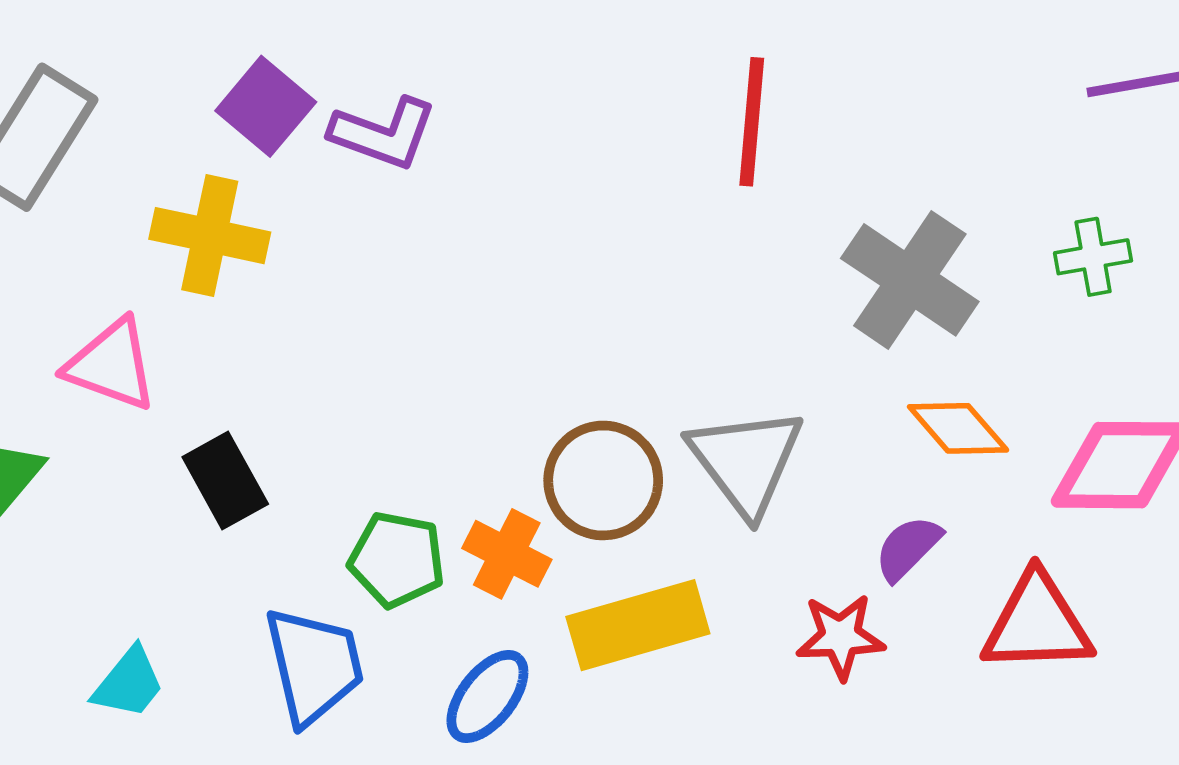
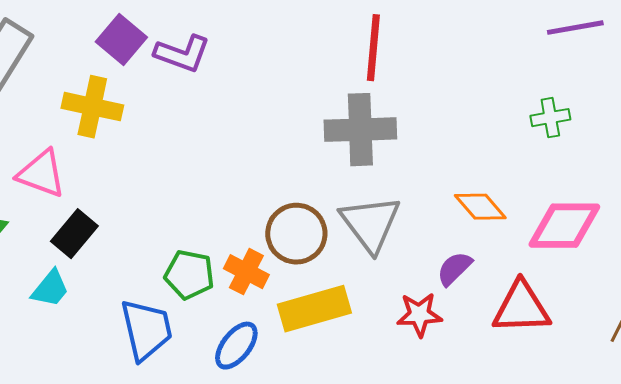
gray cross: (910, 280) -> (360, 130), moved, turned -36
black rectangle: (225, 480) -> (74, 234), moved, turned 69
cyan trapezoid: (129, 683) -> (50, 289), moved

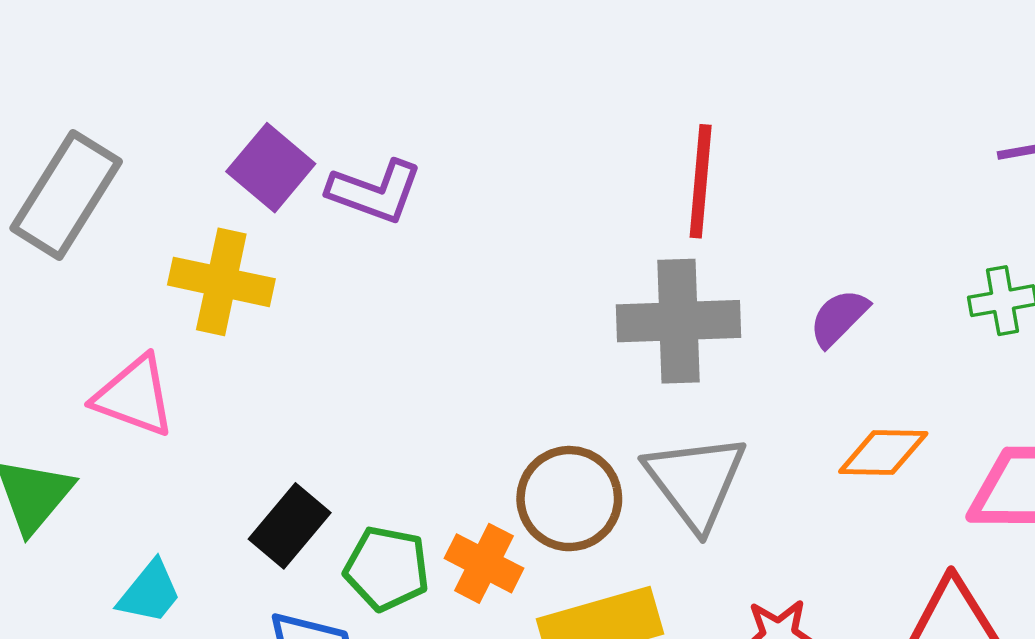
orange diamond: (480, 207) -> (883, 452), turned -48
black rectangle: (74, 234) -> (290, 526), moved
purple semicircle: (454, 269) -> (839, 318), moved

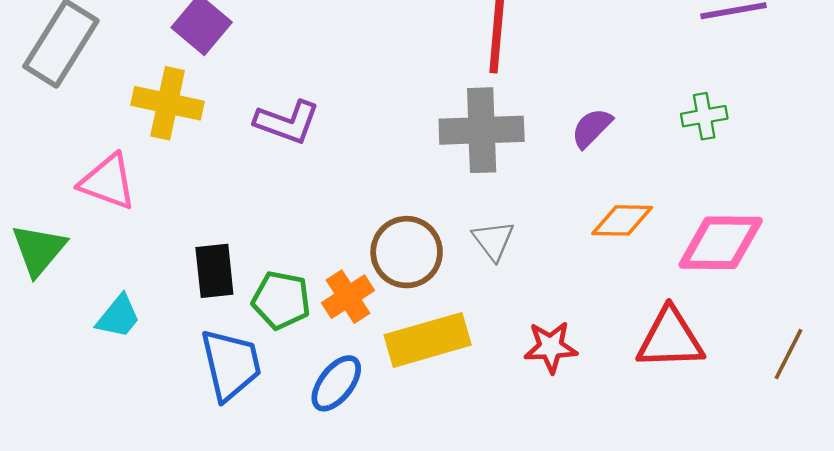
purple L-shape: (375, 192) -> (287, 122), moved
gray triangle: (696, 481) -> (493, 240), size x0.6
black rectangle: (290, 526) -> (214, 271), turned -46
orange cross: (484, 563) -> (348, 297), turned 30

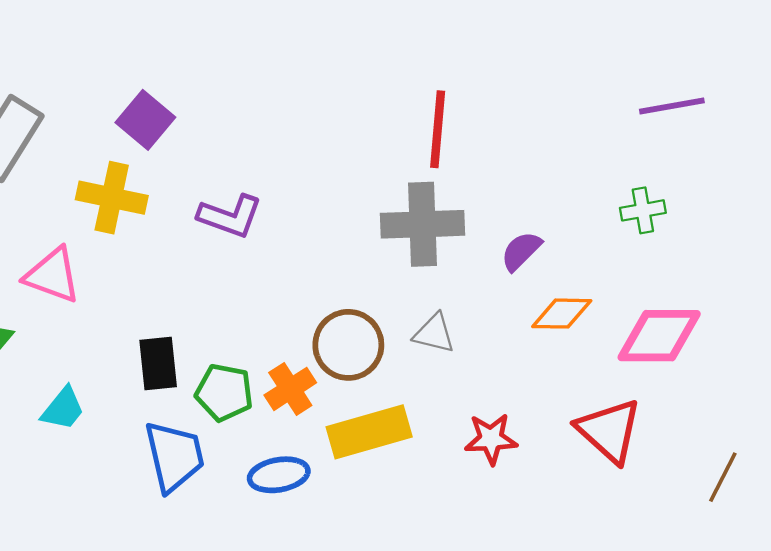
purple semicircle: (592, 128) -> (521, 251), moved
gray triangle: (493, 240) -> (434, 333), turned -39
red triangle: (670, 339) -> (609, 431), turned 44
brown line: (789, 354) -> (723, 477), moved
blue ellipse: (336, 383) -> (279, 475), turned 42

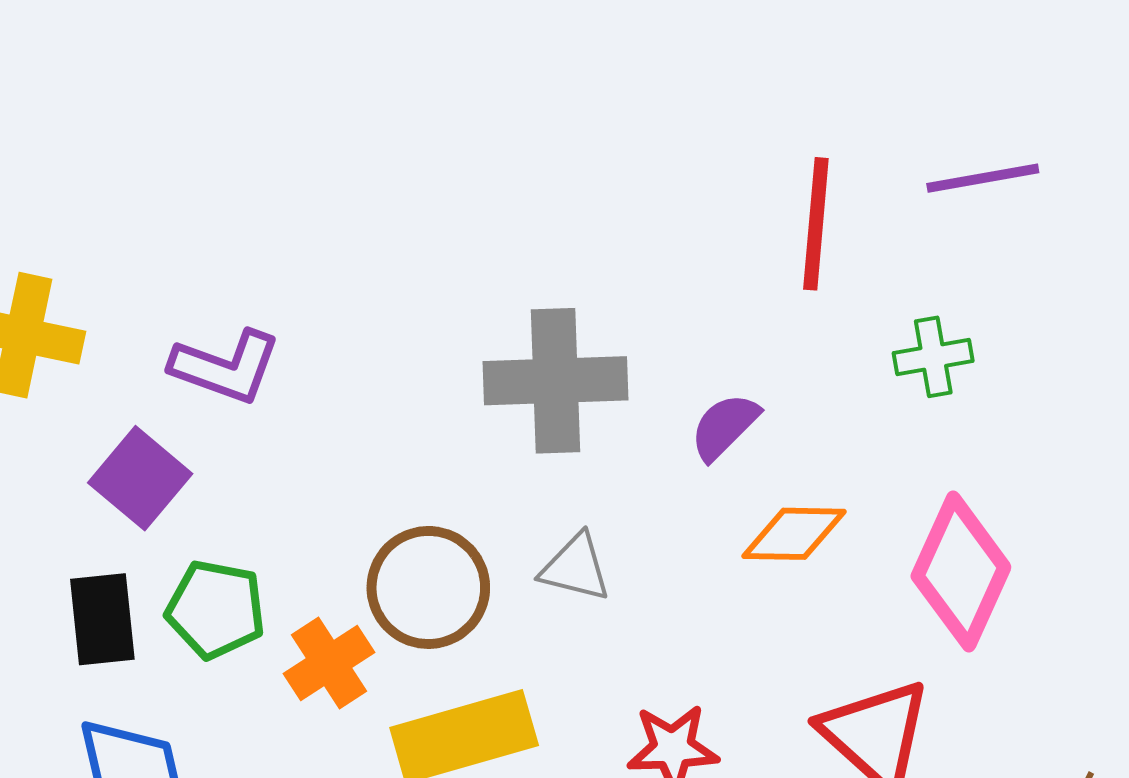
purple square: (145, 120) -> (140, 478), moved
red line: (438, 129) -> (816, 224), moved
pink diamond: (659, 336) -> (961, 572), turned -66
green pentagon: (224, 392) -> (216, 609), moved

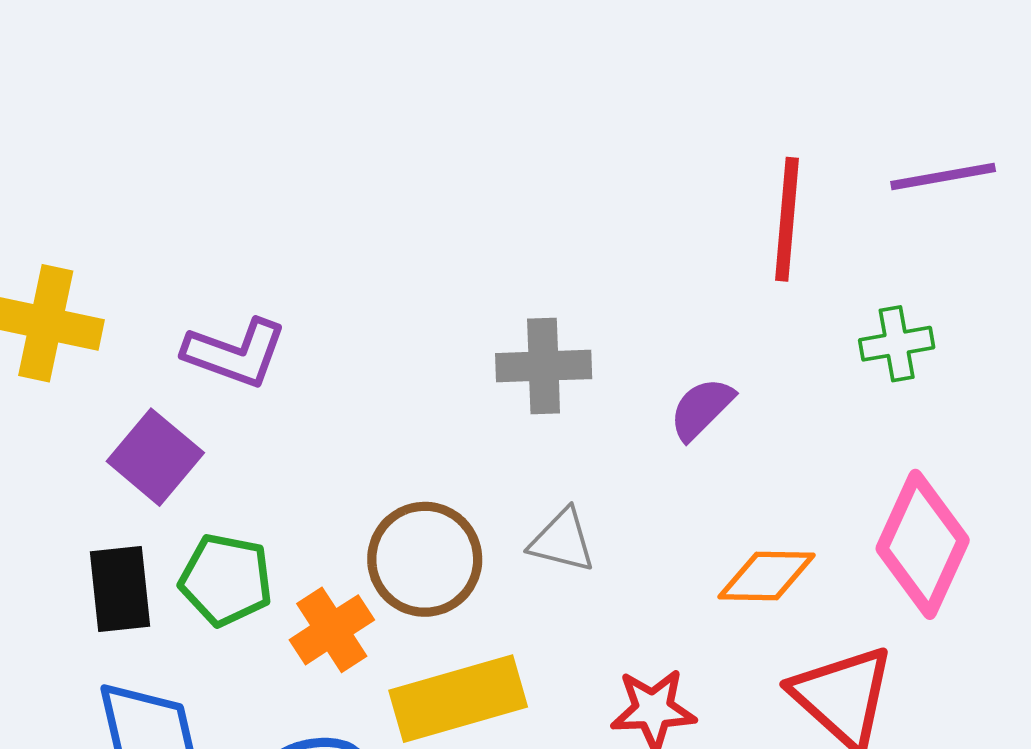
gray cross: (556, 381) -> (544, 366), size x0.7
orange diamond: (794, 534) -> (767, 576), moved

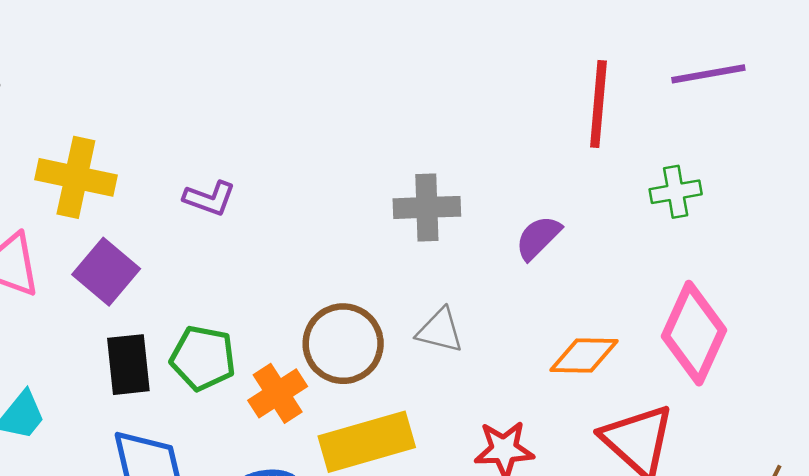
purple L-shape: (235, 353) -> (210, 198), size x0.7
purple square: (155, 457) -> (106, 272), moved

